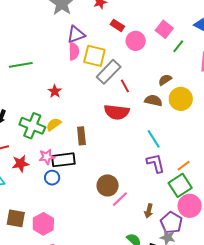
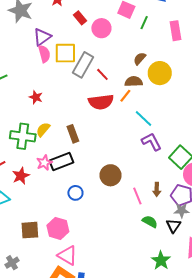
red rectangle: (117, 25) -> (80, 18), turned 32
orange line: (184, 166) -> (125, 96), moved
blue circle: (52, 178) -> (75, 193), moved
pink line: (120, 199) -> (137, 196), moved, turned -54

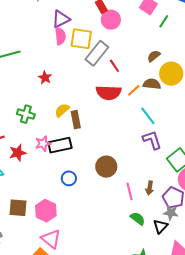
pink circle: (101, 28) -> (111, 20), moved
brown semicircle: (134, 81) -> (152, 84), moved
yellow semicircle: (43, 130) -> (62, 110), moved
green cross: (23, 136) -> (26, 114), size x0.7

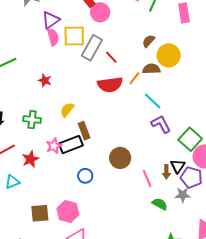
brown rectangle: (76, 120) -> (84, 131), moved
gray star: (171, 213) -> (183, 195), moved
black triangle: (160, 226) -> (178, 166), moved

